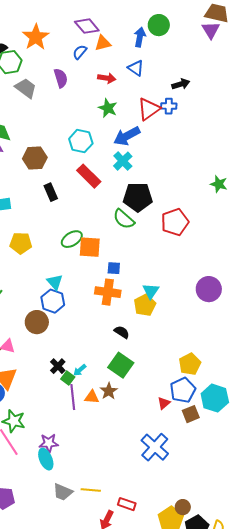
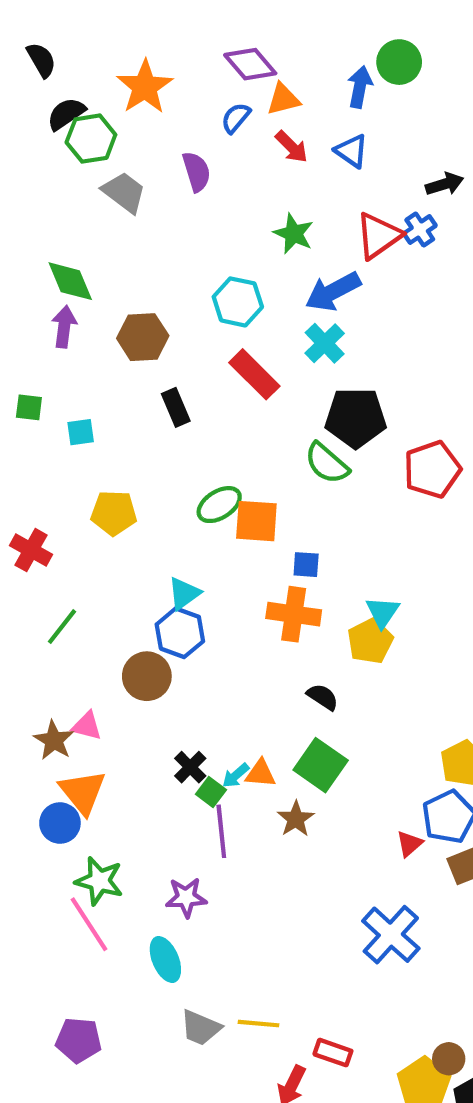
red arrow: (107, 78) -> (292, 147), moved, turned 36
blue cross: (169, 106) -> (420, 230), turned -35
cyan triangle: (55, 282) -> (184, 593), turned 36
orange triangle: (92, 397) -> (261, 773), moved
purple star: (49, 443) -> (186, 897), moved

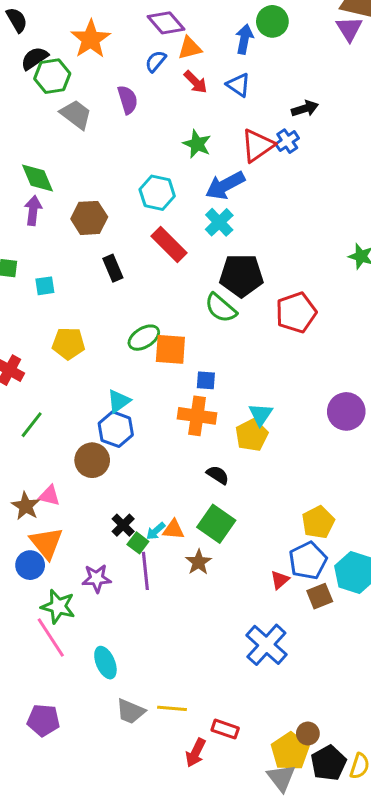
purple star: (186, 897) -> (97, 578), moved

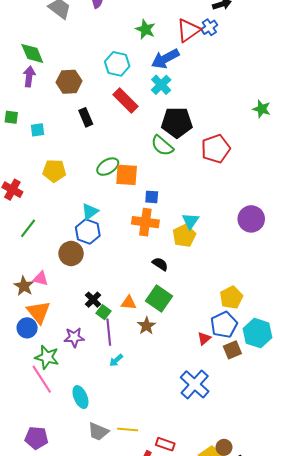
cyan arrow: (156, 531) -> (116, 360), moved

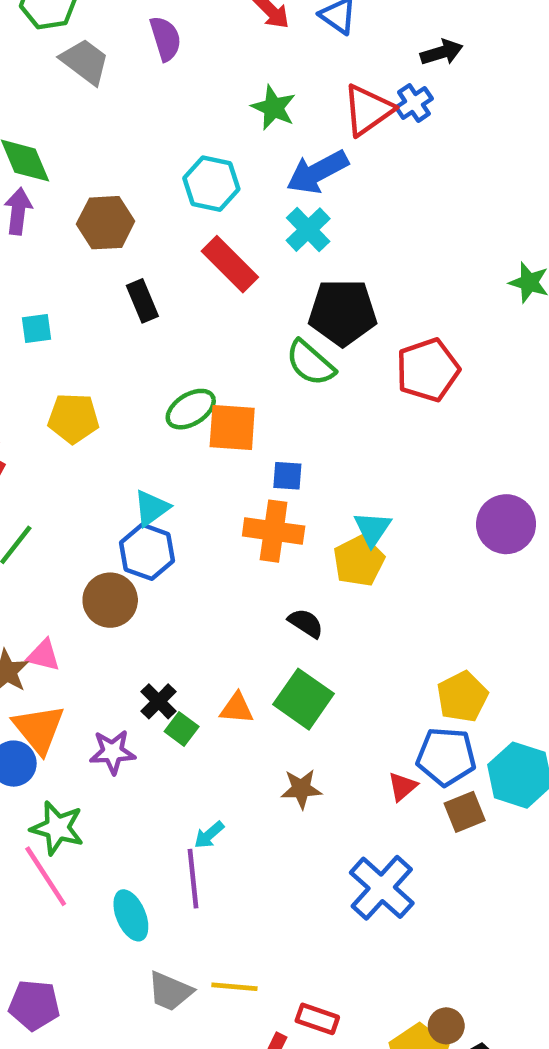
blue pentagon: (224, 325) -> (446, 757), turned 30
brown star: (146, 326) -> (301, 789), moved, turned 30
purple line: (109, 332) -> (193, 879), moved
purple star: (74, 337) -> (112, 752), moved

